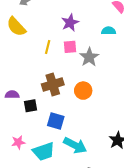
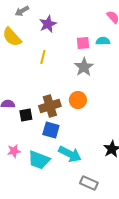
purple star: (70, 23) -> (48, 24), moved
pink square: (70, 47) -> (83, 43), moved
brown cross: (53, 84) -> (50, 106), moved
cyan trapezoid: (44, 151) -> (39, 160), turned 40

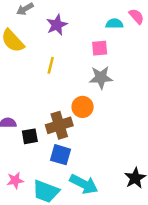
cyan semicircle: (103, 41) -> (114, 24), moved
gray star: (84, 67) -> (101, 78), turned 30
orange circle: (78, 100) -> (83, 107), moved

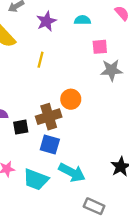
cyan semicircle: (114, 24) -> (82, 20), moved
pink square: (100, 48) -> (100, 47), moved
gray star: (101, 78) -> (111, 70), moved

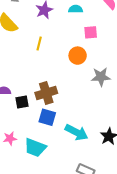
gray star: (111, 70) -> (101, 77), moved
orange circle: (71, 99) -> (78, 56), moved
cyan arrow: (72, 172) -> (77, 132), moved

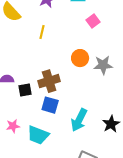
pink square: (91, 32) -> (93, 21), turned -32
orange circle: (78, 56) -> (80, 58), moved
cyan arrow: (77, 132) -> (79, 120), turned 90

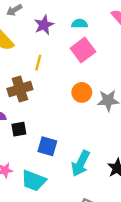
pink square: (93, 21) -> (83, 50), moved, size x1.5
brown cross: (49, 81) -> (20, 89), moved

